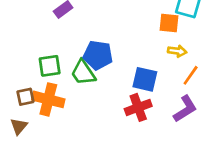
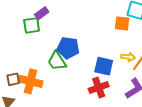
yellow arrow: (177, 51) -> (128, 57), moved
green square: (50, 66) -> (32, 25), moved

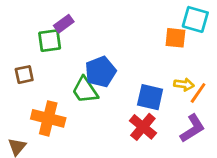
blue pentagon: (68, 48) -> (101, 72), turned -30
brown square: (13, 79) -> (24, 75), moved
red cross: (99, 87) -> (143, 127), turned -30

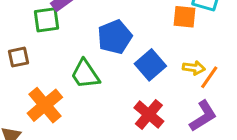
blue pentagon: (101, 72) -> (115, 37), moved
blue square: (150, 97) -> (150, 65), moved, turned 36
orange cross: (48, 118) -> (45, 105), turned 36

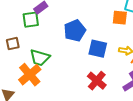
blue square: (150, 65) -> (98, 49), turned -36
green trapezoid: (85, 74) -> (40, 58), moved, turned -40

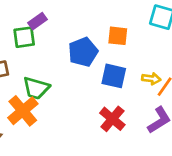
orange square: (120, 18) -> (118, 36), moved

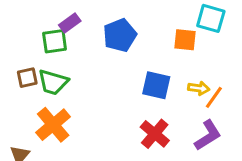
orange square: (118, 36) -> (185, 40), moved
blue pentagon: (83, 52) -> (120, 35), moved
green trapezoid: (36, 88) -> (53, 82), moved

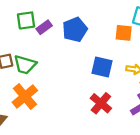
purple rectangle: (70, 23) -> (44, 27), moved
green square: (55, 41) -> (26, 20), moved

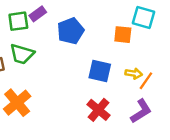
purple rectangle: (44, 27) -> (38, 14), moved
green trapezoid: (25, 65) -> (22, 54), moved

